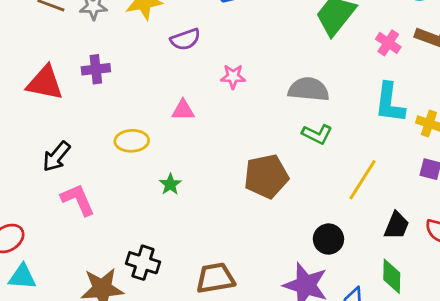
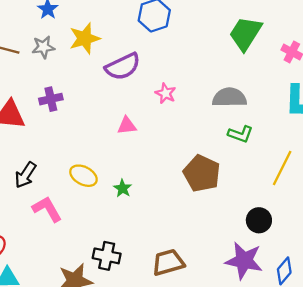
purple semicircle: (185, 39) -> (123, 66), size x1.4
pink star: (233, 77) -> (166, 93), turned 30
yellow ellipse: (132, 141) -> (83, 176), moved, turned 36
brown pentagon: (266, 176) -> (202, 173), turned -30

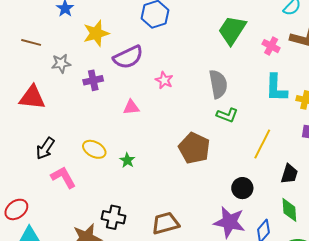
gray star: (43, 47) -> (61, 63), moved
gray semicircle: (229, 97) -> (218, 84), turned 80
purple cross: (51, 99) -> (93, 80), moved

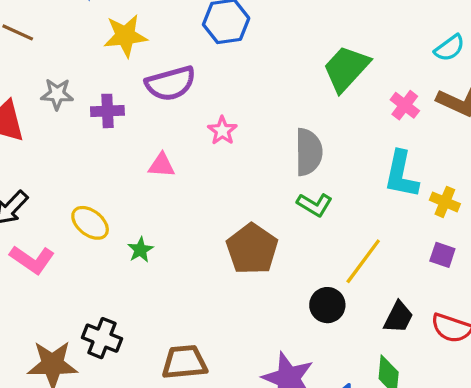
gray star: (61, 63) -> (57, 94), moved
pink L-shape: (63, 177) -> (32, 260), turned 144
black circle: (242, 188) -> (327, 305), moved

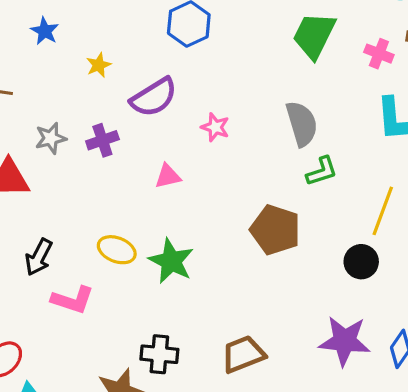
yellow star: (125, 36) -> (99, 65), size x0.6
green L-shape: (315, 205) -> (322, 171), turned -32
green star: (140, 250) -> (171, 261), size x1.8

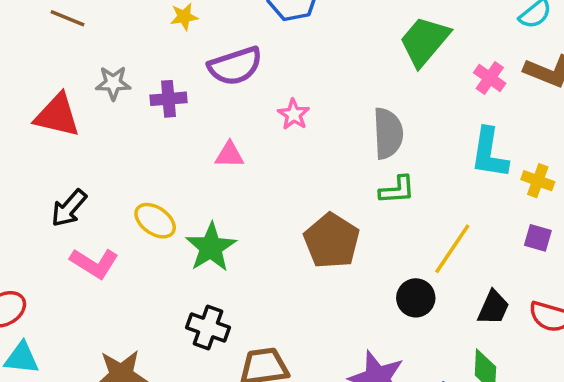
black cross: (159, 354) -> (208, 328), moved

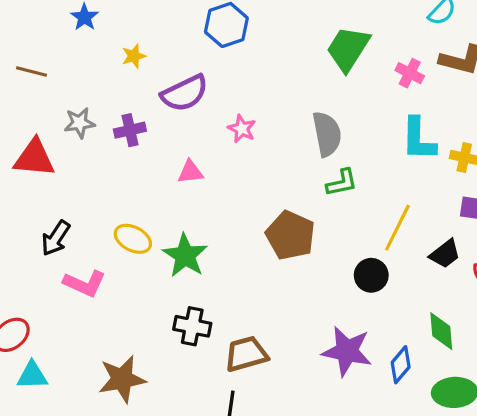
black trapezoid: (493, 308) -> (445, 254), moved, turned 36

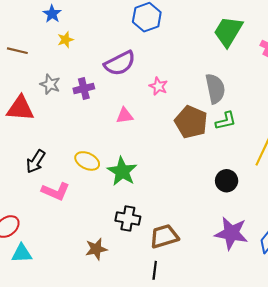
yellow star: (134, 56) -> (65, 40), moved
gray star: (79, 123) -> (50, 84), turned 30
brown pentagon: (290, 235) -> (191, 122), moved
black circle: (371, 275) -> (227, 181), moved
brown star: (122, 379) -> (96, 249), moved, size x0.7

